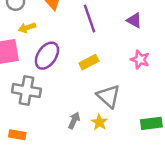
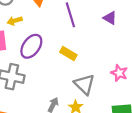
pink star: (140, 60) -> (119, 73), moved
yellow rectangle: (89, 62) -> (68, 53), turned 56

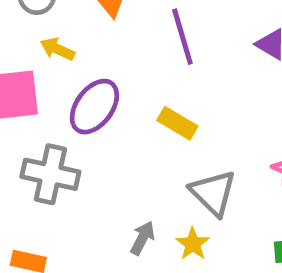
yellow arrow: (15, 21) -> (57, 49), turned 40

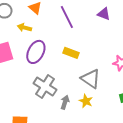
yellow arrow: (57, 49) -> (24, 28), moved
gray cross: (50, 174) -> (45, 86), moved, turned 30

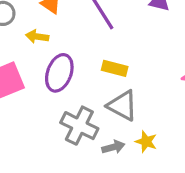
gray triangle: (91, 79) -> (122, 106), moved
gray arrow: (65, 102) -> (113, 147), turned 64

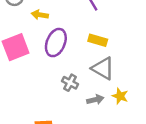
gray cross: (79, 126) -> (70, 83), size x0.6

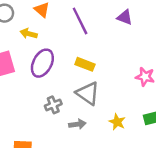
gray cross: (70, 83) -> (53, 105), turned 35
yellow star: (120, 96) -> (117, 122), moved

